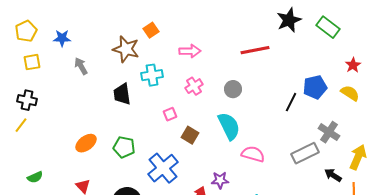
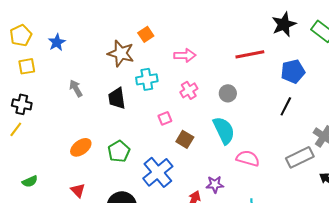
blue star: (62, 38) -> (57, 42), turned -30
gray arrow: (81, 66) -> (76, 88), moved
blue pentagon: (315, 87) -> (293, 71), moved
green pentagon: (124, 147) -> (119, 151), turned 30

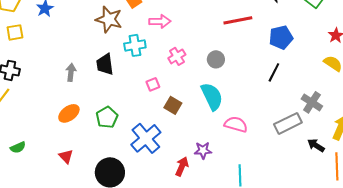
pink arrow: (185, 55) -> (160, 21), moved
gray arrow: (76, 88) -> (71, 72), moved, turned 36

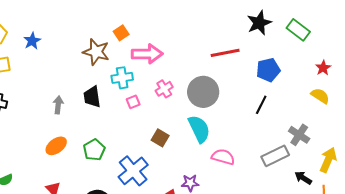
pink arrow: (160, 21) -> (147, 54), size x1.4
gray circle: (216, 59) -> (203, 92), size x1.8
pink square: (153, 84) -> (133, 102), moved

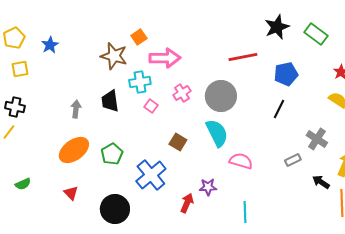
pink square: (133, 102) -> (151, 106), turned -32
orange ellipse: (56, 146) -> (74, 150), size x1.4
gray rectangle: (275, 156) -> (293, 160), size x0.6

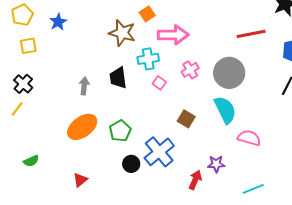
black cross: (15, 107) -> (23, 84), turned 30
red triangle: (71, 193) -> (80, 180), moved, turned 35
black circle: (115, 209) -> (131, 164), moved, size x0.6
cyan line: (245, 212) -> (253, 189), turned 70

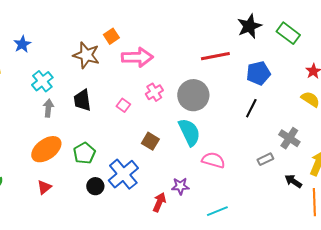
cyan cross: (148, 59) -> (42, 81), moved, turned -30
red triangle: (80, 180) -> (44, 187), moved

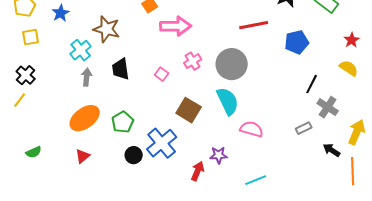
brown star: (86, 55) -> (107, 29), moved
black line: (251, 108) -> (312, 84), moved
brown square: (150, 141) -> (189, 110), size x1.4

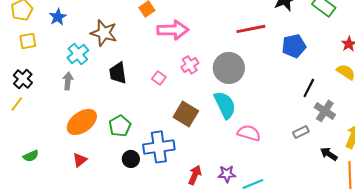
gray arrow: (87, 77) -> (68, 81), moved
blue cross: (162, 143) -> (159, 147), turned 32
purple star: (219, 155) -> (227, 174), moved

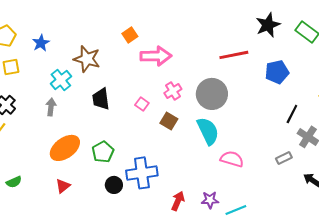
brown square: (186, 114) -> (169, 121), moved, size x0.7

